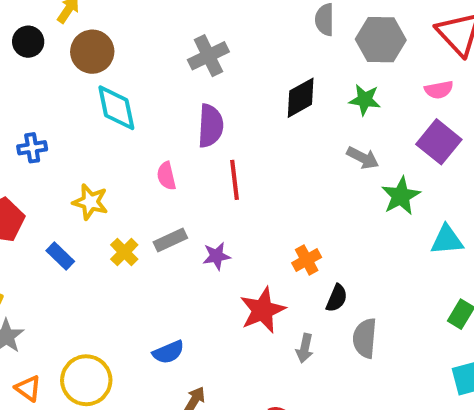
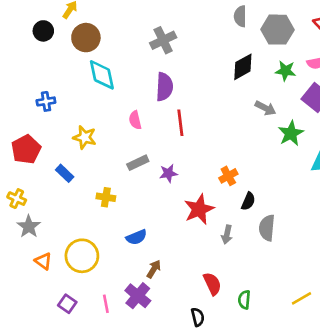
black diamond: (301, 98) -> (243, 67), moved
green star: (365, 100) -> (286, 71), moved
yellow cross: (124, 252) -> (106, 197), moved, turned -36

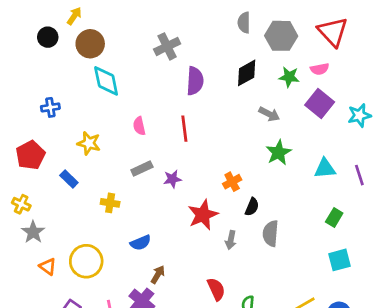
purple semicircle: (164, 87) -> (195, 81), moved
green star: (291, 133) -> (278, 153), moved

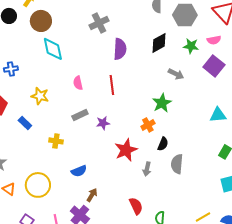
green star: (278, 153) -> (162, 103), moved

